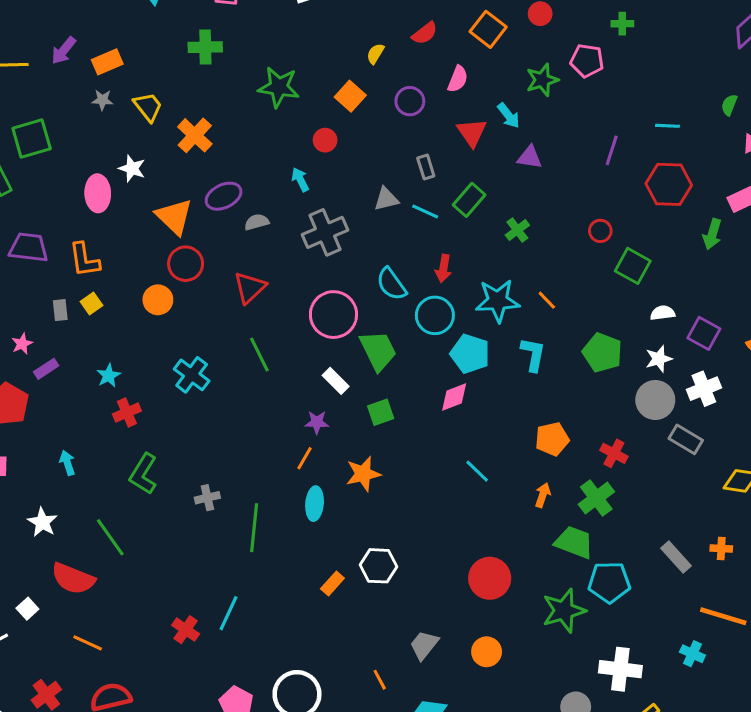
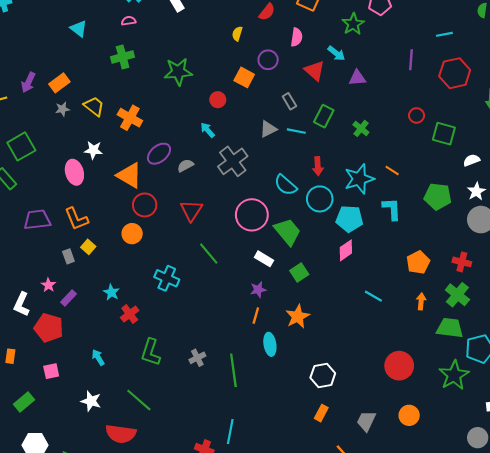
orange square: (350, 96) -> (244, 77), moved
orange rectangle: (332, 583) -> (321, 413), moved

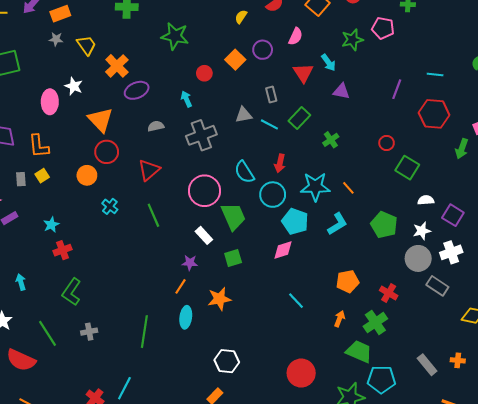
purple ellipse: (159, 154) -> (137, 90), moved
cyan L-shape: (392, 209) -> (337, 224), turned 45
cyan cross: (167, 278) -> (110, 206), moved, size x0.7
gray cross: (197, 358) -> (89, 332), moved

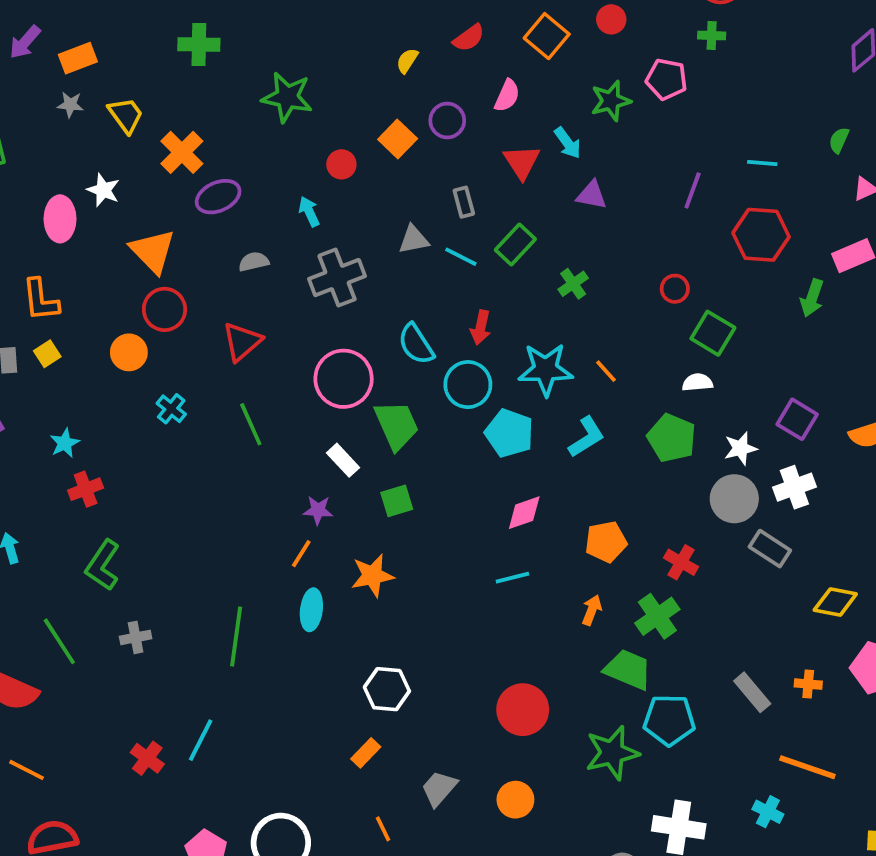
white semicircle: (426, 200) -> (697, 382), moved
pink diamond: (283, 250) -> (524, 513), moved
cyan line: (296, 301) -> (512, 578), turned -60

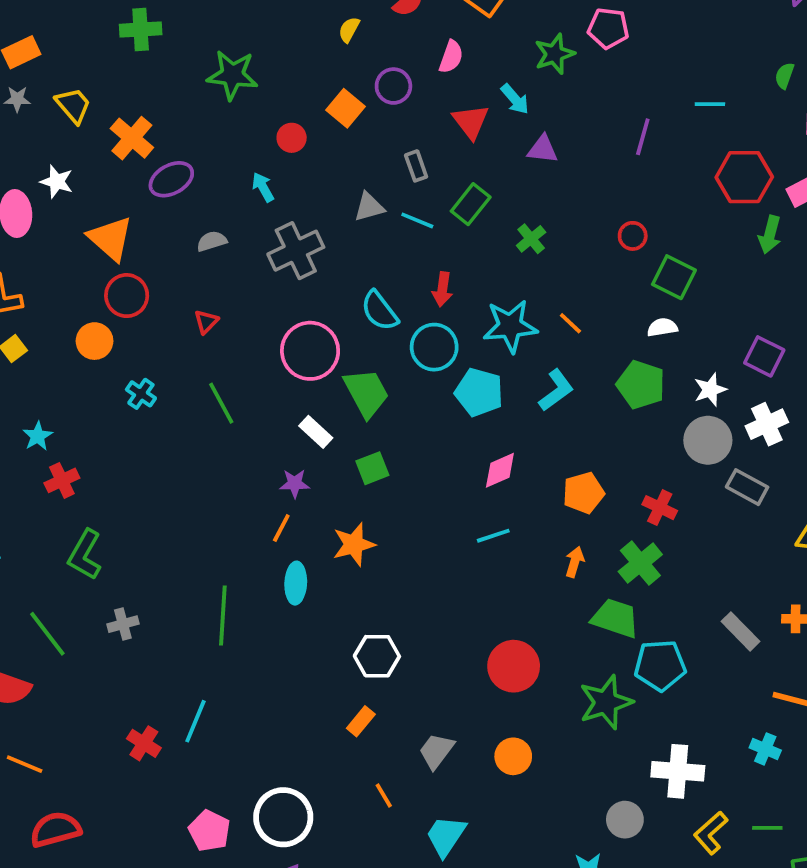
red hexagon: (761, 235) -> (744, 177), moved
red triangle: (242, 342) -> (206, 322), size x0.6

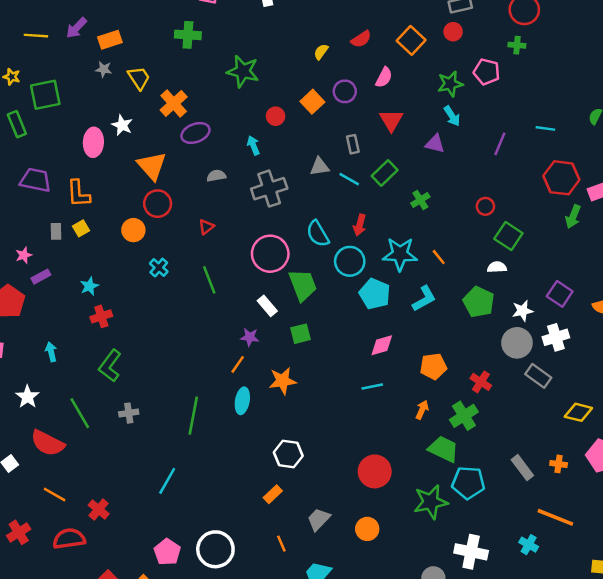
cyan arrow: (515, 99) -> (452, 116), moved
red cross: (144, 743) -> (99, 509), moved

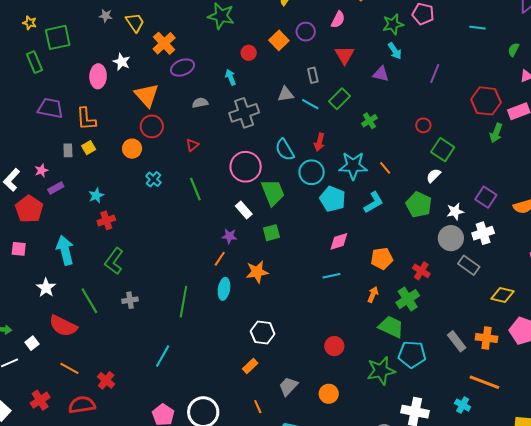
cyan line: (545, 128) -> (477, 28), moved
white semicircle: (497, 267) -> (434, 176), turned -42
cyan arrow: (51, 352) -> (65, 250), size x1.8
orange cross: (559, 464) -> (487, 338), size x1.5
red circle: (375, 471) -> (334, 346), size x0.7

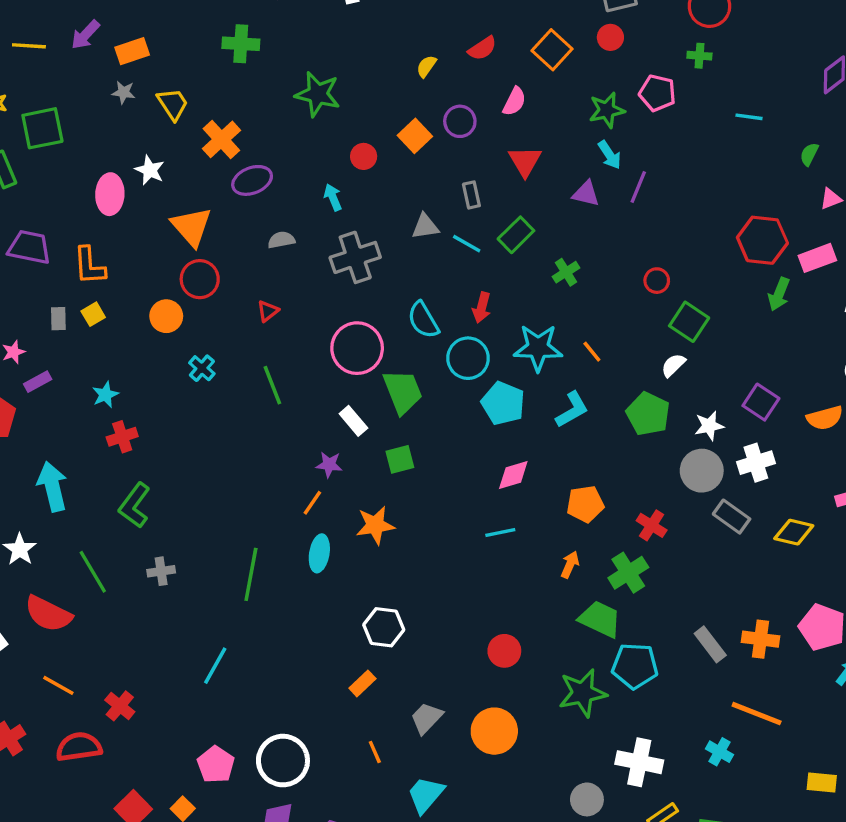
purple line: (435, 73) -> (638, 187), moved
yellow diamond: (503, 295) -> (794, 532), moved
orange circle: (329, 394) -> (494, 731), size x1.4

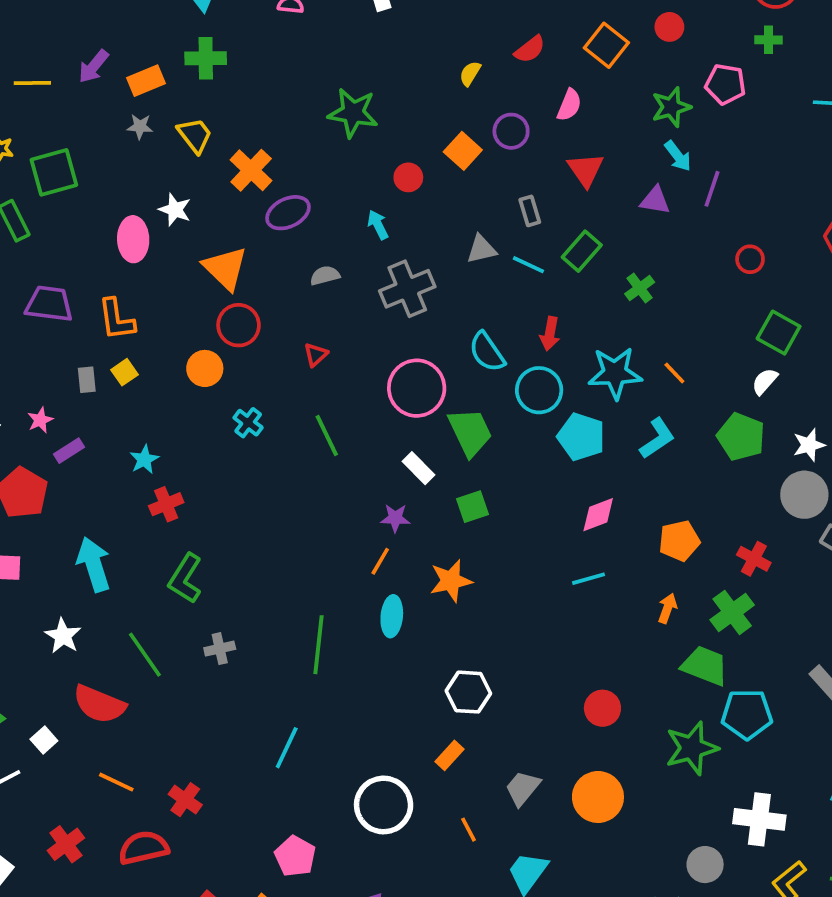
green cross: (241, 44) -> (206, 58), moved
red circle: (657, 281) -> (750, 259), moved
white circle: (283, 761) -> (384, 805), moved

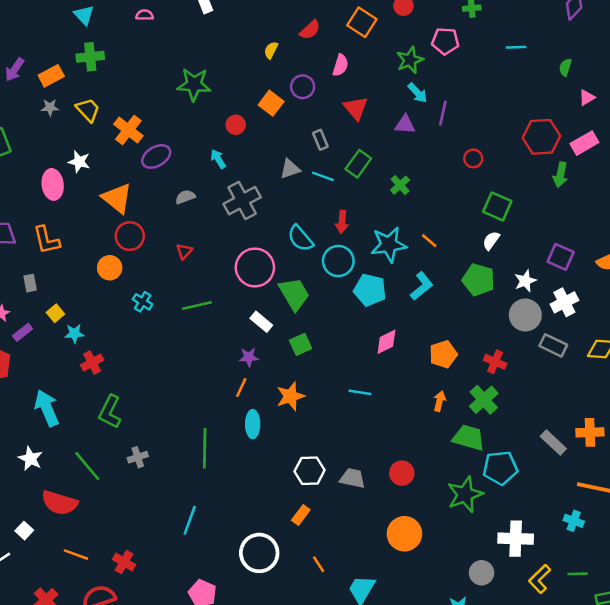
yellow square: (125, 372) -> (55, 313), moved
green line: (327, 436) -> (197, 305), turned -72
cyan star: (144, 459) -> (74, 333), turned 30
cyan line: (588, 579) -> (360, 392), moved, turned 30
gray trapezoid: (523, 788) -> (353, 478), moved, turned 68

